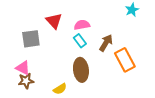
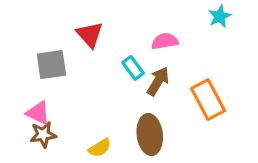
pink semicircle: (82, 25) -> (165, 41), moved
brown arrow: (106, 43) -> (158, 81), moved
brown ellipse: (81, 70) -> (150, 135), moved

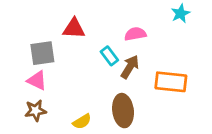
red triangle: (90, 35) -> (74, 29), turned -45
orange rectangle: (208, 100) -> (171, 82), turned -56
pink triangle: (38, 113) -> (37, 80), moved

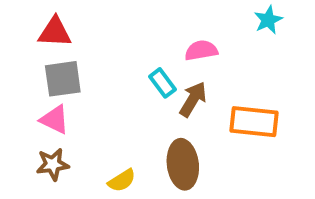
red triangle: (74, 29) -> (55, 32), moved

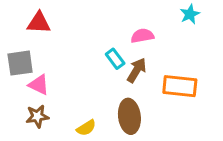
gray square: (63, 79) -> (20, 63), moved

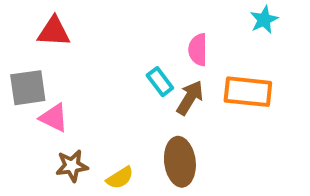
pink semicircle: (142, 36) -> (198, 50), turned -80
orange rectangle: (180, 86) -> (248, 92), moved
brown star: (37, 116) -> (72, 166), moved

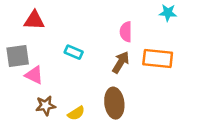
cyan star: (264, 20) -> (168, 13), turned 30
cyan rectangle: (160, 82) -> (74, 52), moved, turned -30

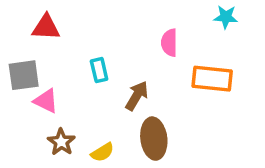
cyan rectangle: (74, 52) -> (99, 70), turned 54
brown arrow: (121, 62) -> (137, 96), moved
brown star: (46, 106) -> (61, 142), turned -30

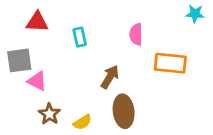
cyan star: (226, 17) -> (195, 14), moved
cyan rectangle: (99, 70) -> (80, 37), moved

